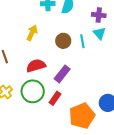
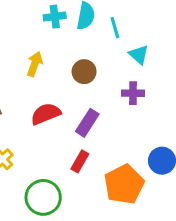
purple cross: (99, 15) -> (133, 93), moved
cyan line: (82, 41) -> (115, 28), moved
green circle: (33, 91) -> (43, 197), moved

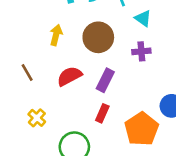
brown circle: (84, 72) -> (98, 37), size x1.5

